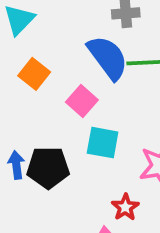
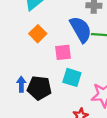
pink square: (82, 101) -> (63, 52), turned 35

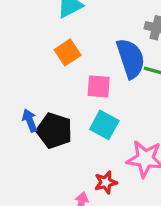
blue arrow: (21, 84) -> (30, 120), turned -32

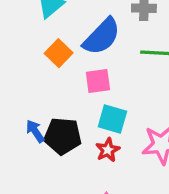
blue semicircle: (131, 58) -> (102, 37), moved, turned 75
red star: (106, 182) -> (108, 150), moved

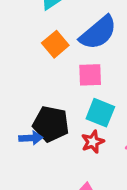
blue arrow: (35, 131) -> (31, 138), moved, turned 115

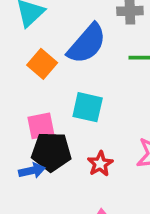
pink square: (90, 75) -> (41, 126), moved
cyan square: (100, 113) -> (88, 107), moved

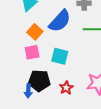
pink square: (41, 126) -> (32, 52), moved
blue arrow: (32, 171) -> (28, 91), turned 104

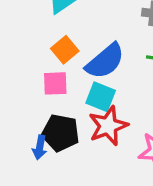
blue semicircle: (60, 21) -> (105, 61), moved
red star: (66, 88) -> (108, 126), moved, size x1.6

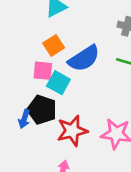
cyan square: (101, 97) -> (58, 83), moved
red star: (108, 126) -> (72, 131), moved

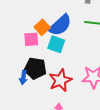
orange square: (54, 45) -> (42, 27), moved
cyan square: (58, 83) -> (56, 44), moved

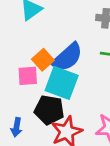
cyan square: (56, 44) -> (62, 83), size x1.4
black pentagon: (35, 68) -> (49, 110), moved

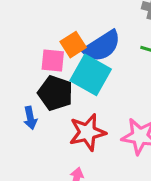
black pentagon: (49, 110) -> (55, 93), moved
blue arrow: (17, 127) -> (30, 118), turned -30

